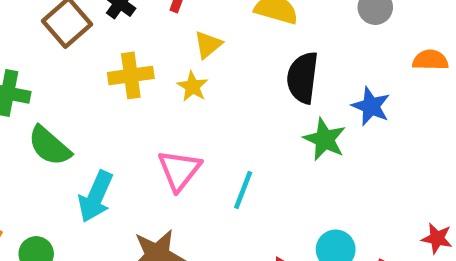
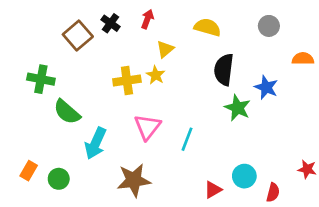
yellow cross: (131, 75) -> (127, 81), moved

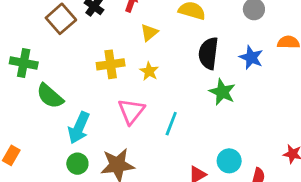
yellow star: (156, 75) -> (149, 71), moved
blue star: (266, 87) -> (251, 57), moved
green circle: (59, 179) -> (77, 164), moved

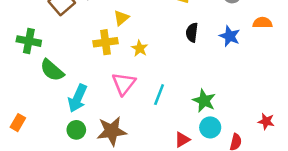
yellow triangle: (149, 33) -> (121, 18), moved
black semicircle: (208, 53) -> (192, 32), size x0.7
green star: (222, 92) -> (204, 101), moved

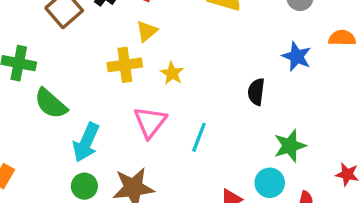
black semicircle: (192, 32) -> (256, 92), moved
green star: (204, 101) -> (290, 146), moved, turned 30

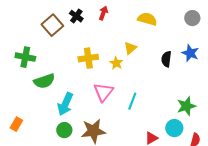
yellow triangle: (147, 31) -> (130, 48), moved
black semicircle: (256, 92) -> (166, 59), moved
green semicircle: (51, 104) -> (44, 81), turned -60

